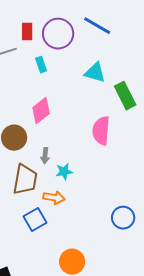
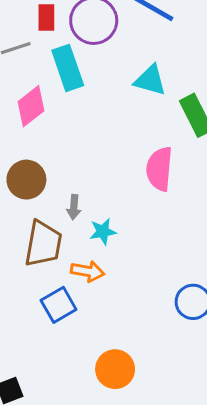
cyan rectangle: (41, 65) -> (68, 68), size x1.8
pink diamond: (41, 111) -> (31, 106), moved

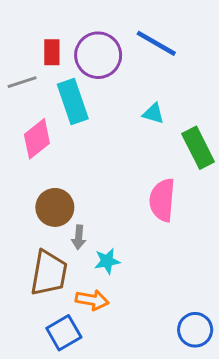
cyan triangle: (150, 80) -> (153, 113), size x0.7
brown circle: (26, 180) -> (55, 207), moved

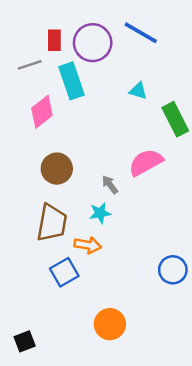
pink semicircle: (162, 200) -> (146, 162), turned 56
gray arrow: (79, 237) -> (110, 185), moved, turned 138

